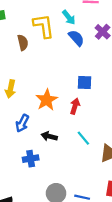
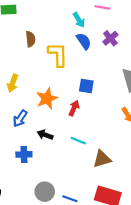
yellow L-shape: (44, 26) -> (58, 54), moved
cyan line: (83, 138) -> (78, 141), turned -35

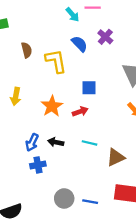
cyan arrow: (79, 20) -> (72, 15), moved
red arrow: (74, 108) -> (80, 111), turned 56
blue arrow: (20, 119) -> (32, 142), moved

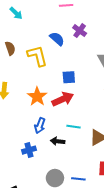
cyan arrow: (72, 15) -> (16, 13), moved
red arrow: (80, 111) -> (63, 99), size x1.5
blue arrow: (32, 142) -> (40, 126), moved
black arrow: (56, 142) -> (58, 141), moved

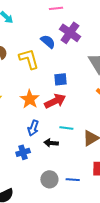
purple cross: (80, 31) -> (70, 33), size x1.5

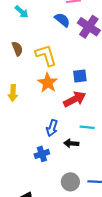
blue semicircle: (48, 42) -> (62, 20), moved
orange star: (30, 99) -> (48, 83), moved

